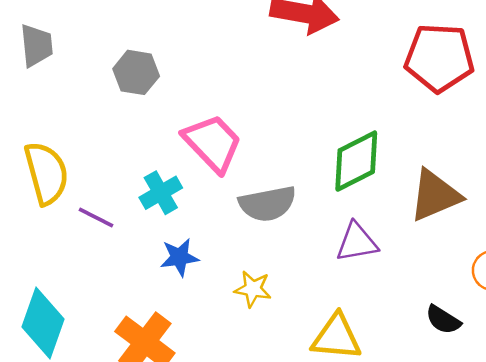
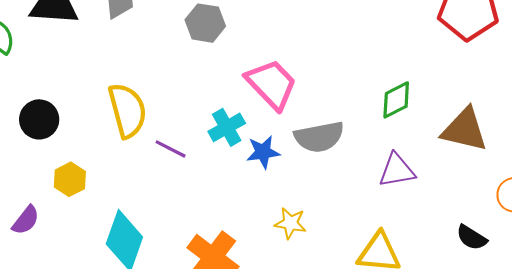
green diamond: (356, 161) -> (396, 100), size x0.7
brown triangle: (435, 195) -> (465, 130), turned 36
blue star: (179, 257) -> (263, 152), moved
yellow star: (253, 289) -> (290, 223), moved

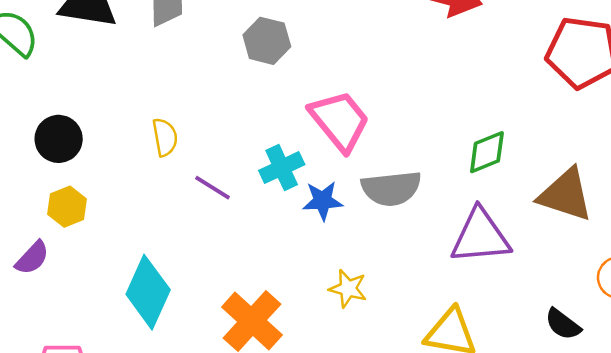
yellow semicircle: (127, 110) -> (165, 137), size x0.6
purple triangle: (397, 170) -> (480, 236), size x1.4
yellow hexagon: (70, 179) -> (67, 207), moved

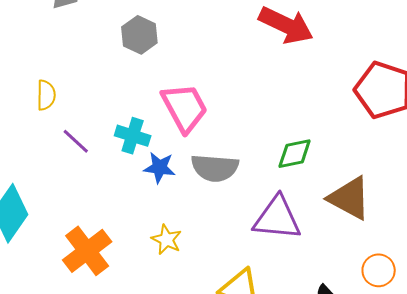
cyan cross: (282, 168) -> (133, 136), turned 32

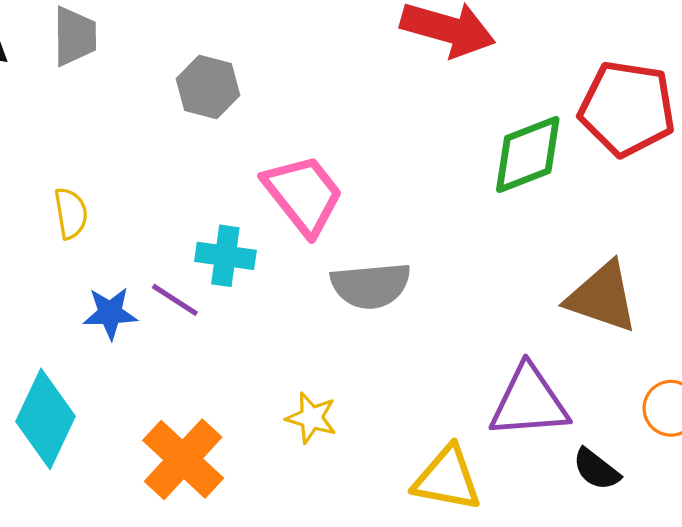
purple line: (76, 141) -> (175, 300), moved
green diamond: (295, 154) -> (528, 154), moved, size x1.4
blue star: (160, 168) -> (110, 313), moved
purple triangle: (277, 218) -> (529, 402), moved

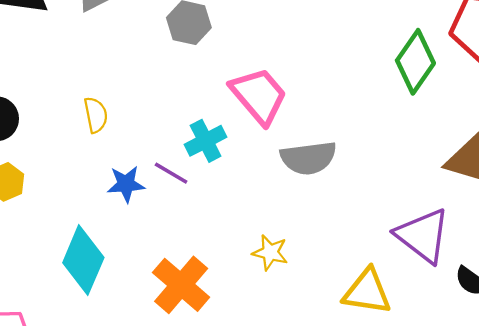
green diamond: (528, 154) -> (415, 62), turned -32
cyan cross: (225, 256) -> (206, 141), turned -33
purple triangle: (529, 402) -> (423, 236), turned 44

